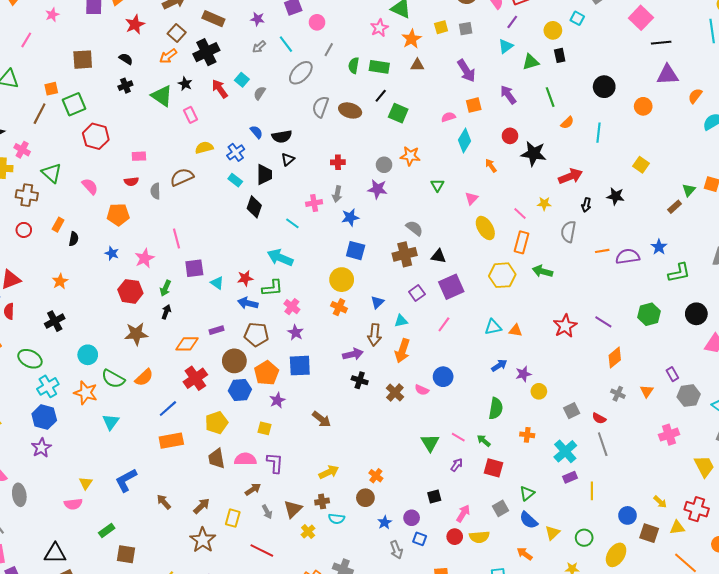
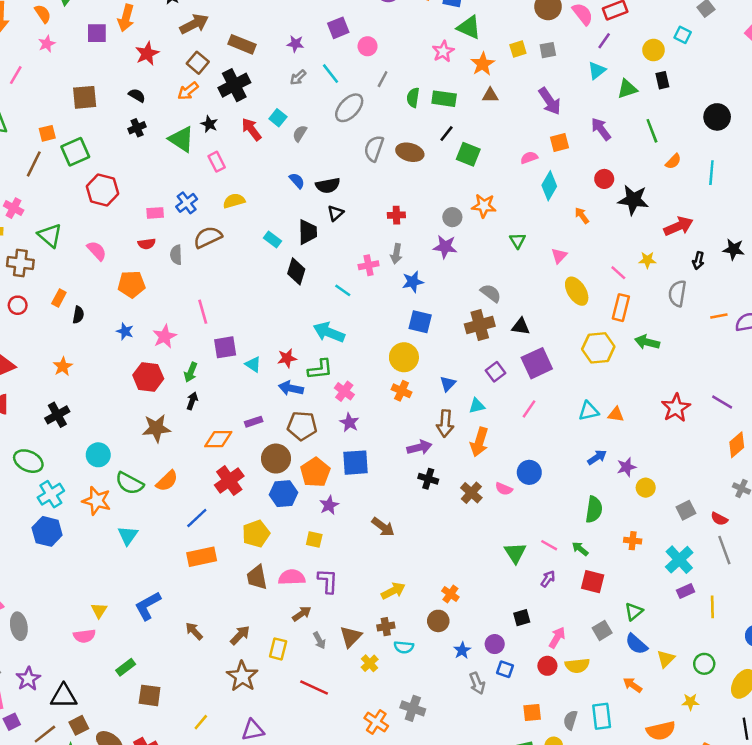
blue cross: (236, 152) -> (187, 203), moved
purple star: (41, 448) -> (28, 679), moved

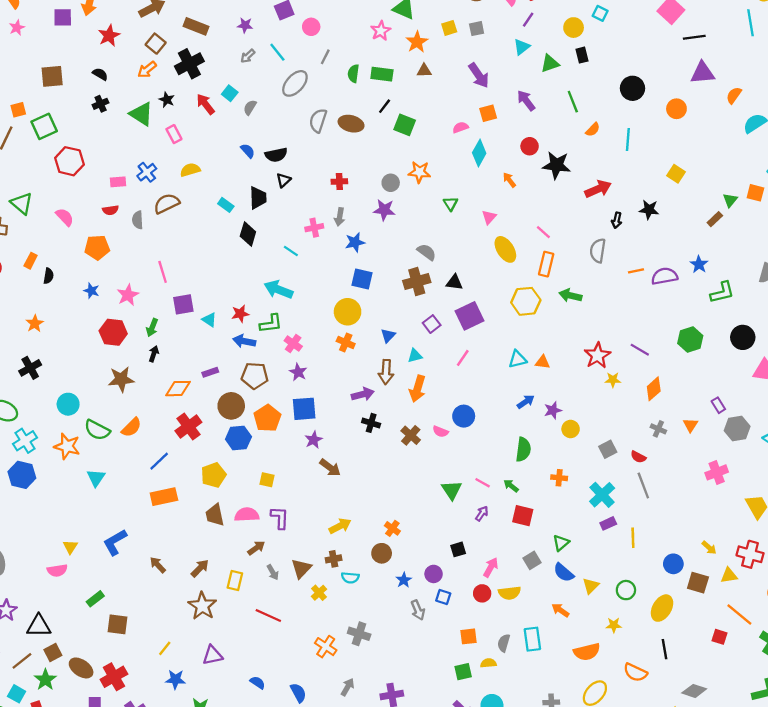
yellow star: (647, 260) -> (613, 380), moved
purple star: (329, 505) -> (314, 440), moved

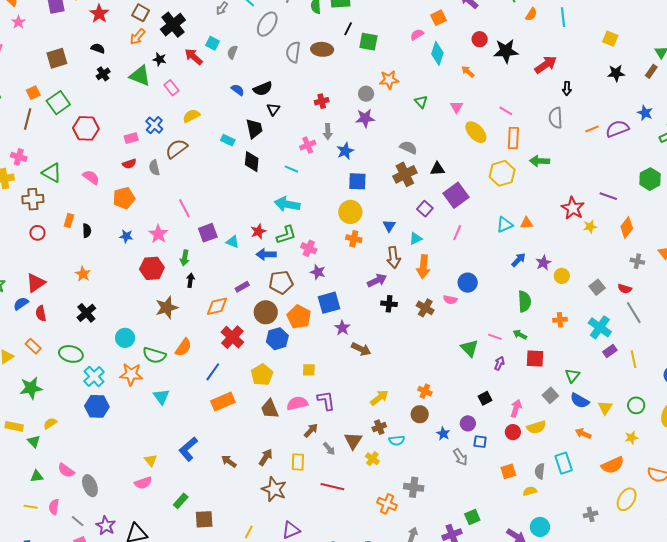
black star: (649, 210) -> (616, 73), moved
green square: (463, 672) -> (472, 517), moved

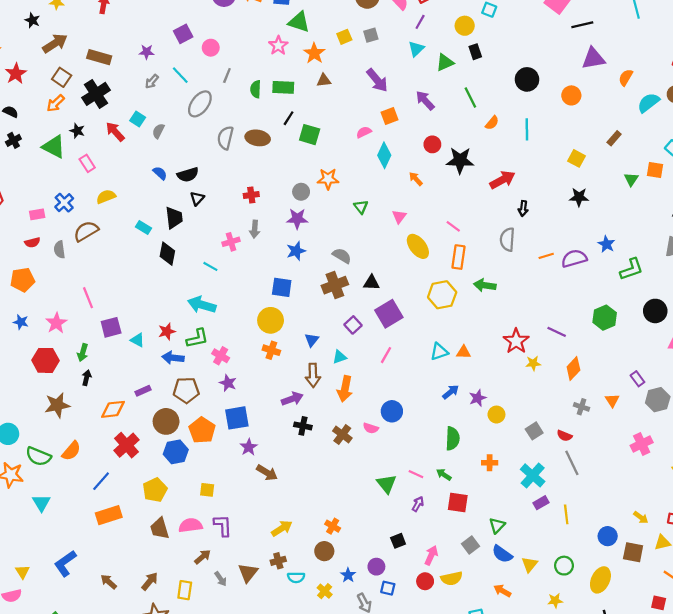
brown rectangle: (651, 71) -> (614, 138), moved
blue star: (345, 151) -> (296, 251), moved
yellow cross: (372, 459) -> (325, 591), moved

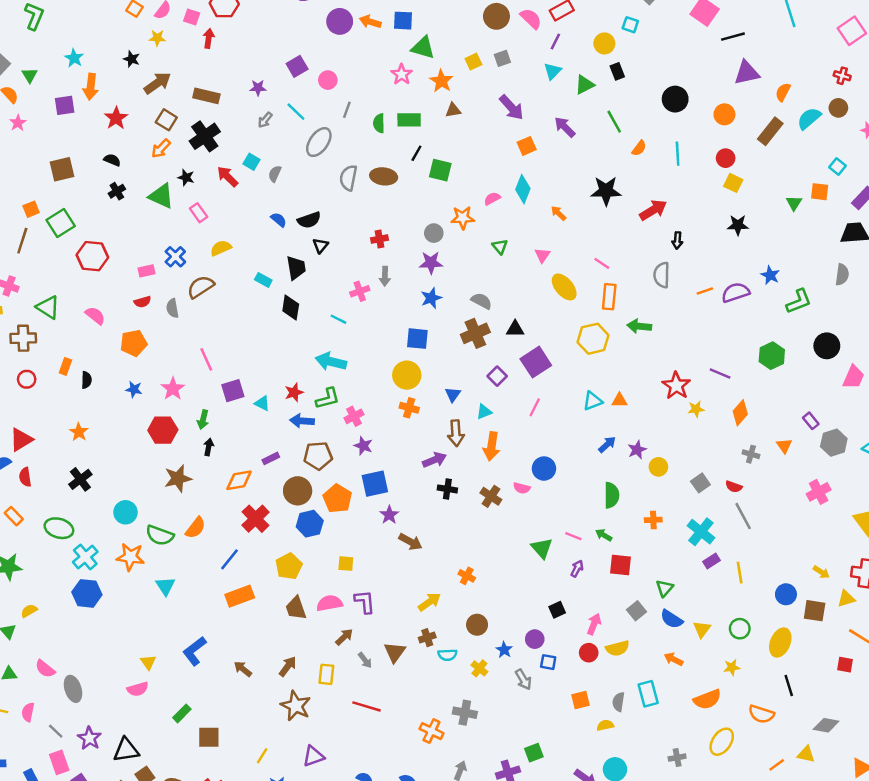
pink semicircle: (364, 132) -> (492, 199), moved
brown rectangle: (614, 138) -> (770, 131), moved, size x1.6
red circle: (432, 144) -> (726, 158), moved
pink cross: (221, 356) -> (354, 416), turned 35
orange cross: (333, 526) -> (467, 576), moved

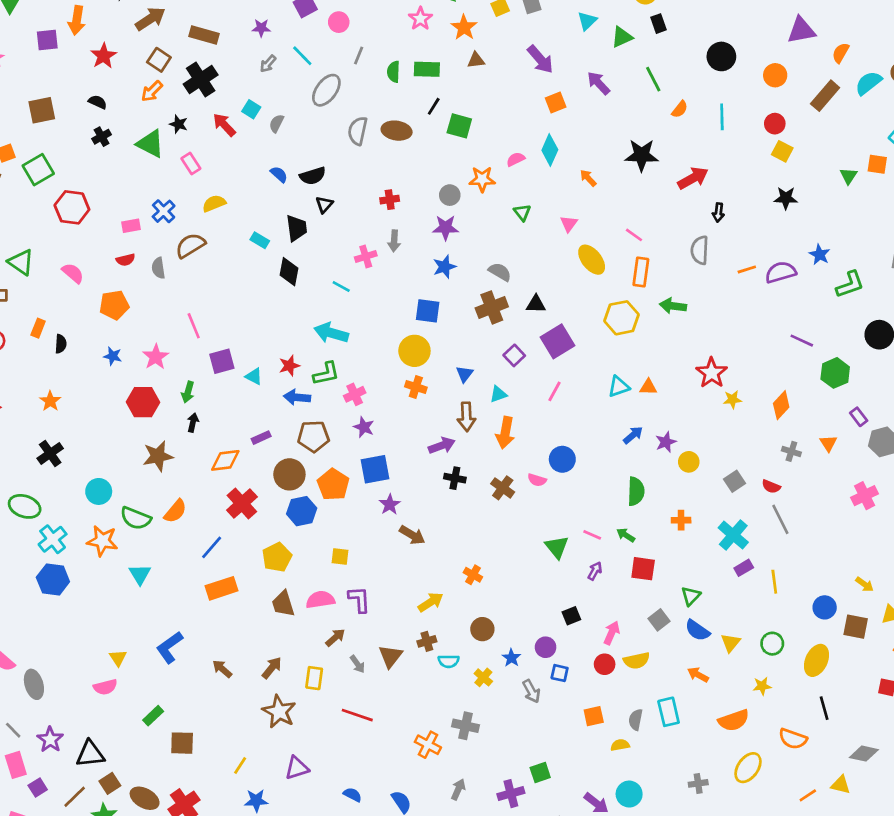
green hexagon: (772, 356) -> (835, 373), moved
purple line: (720, 373) -> (802, 341), moved

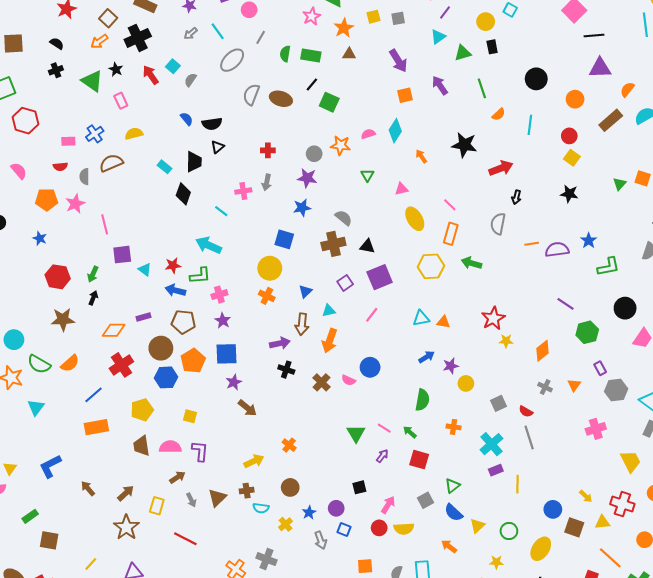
pink triangle: (569, 224) -> (401, 189), turned 32
pink star: (156, 357) -> (75, 204), moved

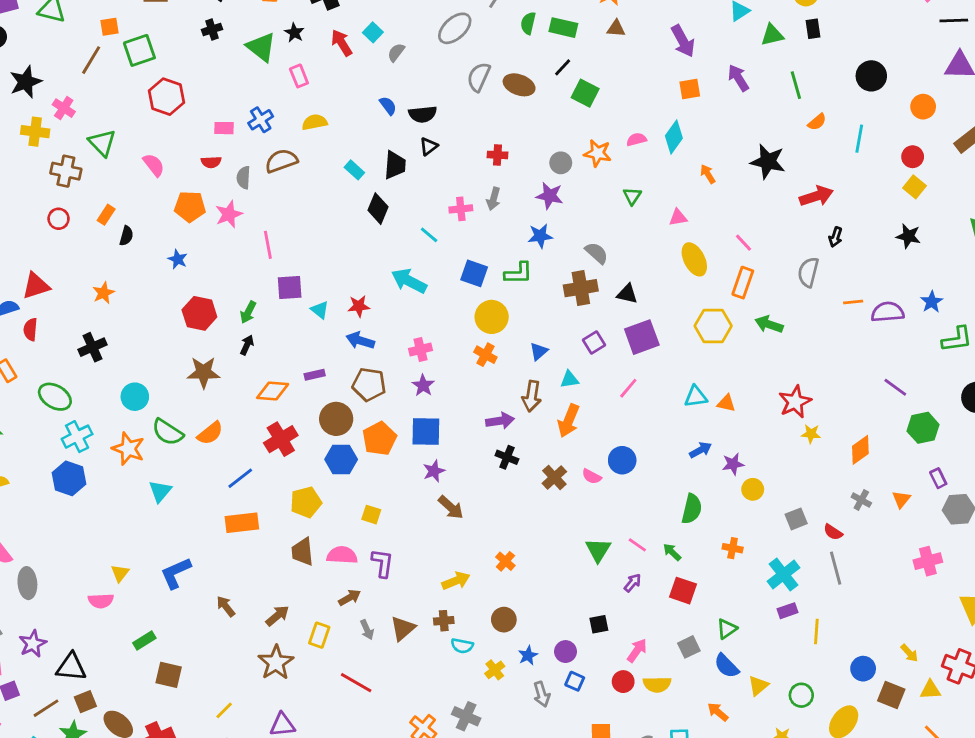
blue square: (284, 239) -> (474, 273), moved
green L-shape: (200, 276) -> (518, 273), moved

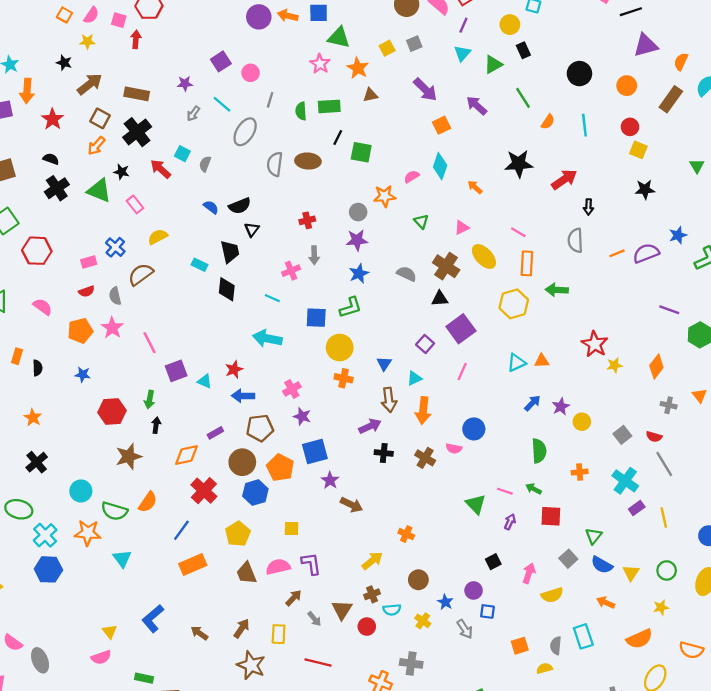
black cross: (212, 29) -> (57, 188), size x1.5
brown cross: (581, 288) -> (446, 266), moved, turned -30
blue star: (932, 302) -> (678, 235), turned 30
green rectangle: (144, 640) -> (144, 678), turned 60
red circle: (623, 682) -> (367, 627), moved

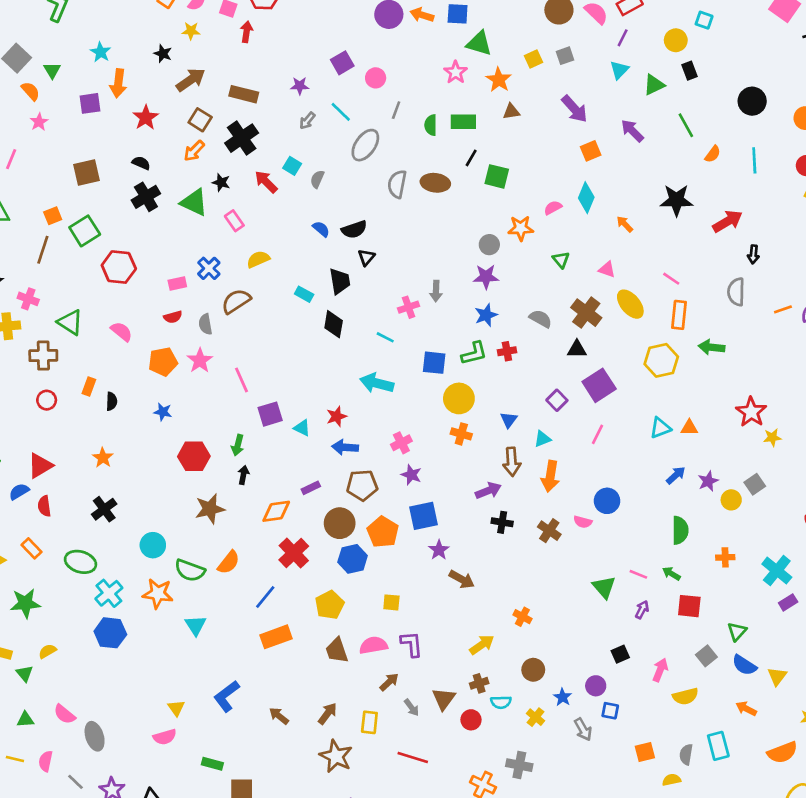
red cross: (307, 220) -> (507, 351), moved
pink triangle: (462, 228) -> (607, 269), turned 42
gray square: (622, 435) -> (755, 484), moved

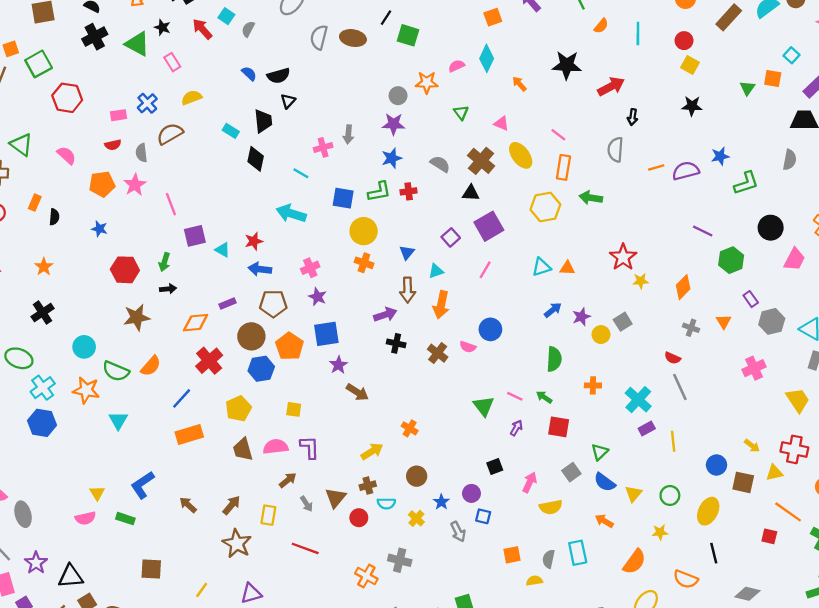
black arrow: (243, 475) -> (168, 289), turned 70
orange semicircle: (782, 752) -> (634, 562), turned -36
green rectangle: (212, 764) -> (125, 519), moved

